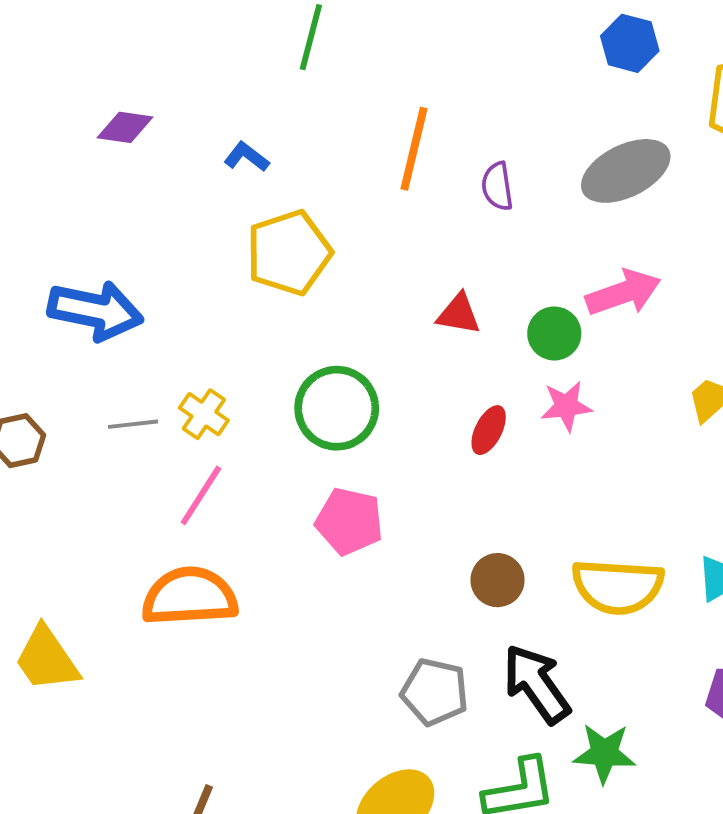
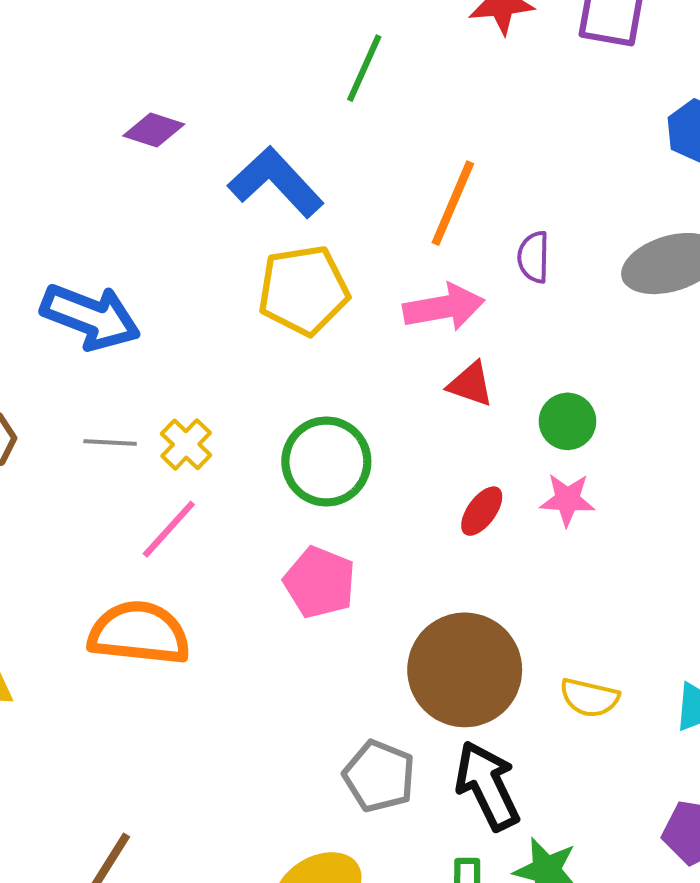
blue L-shape: (246, 157) -> (276, 182), size x2.0
pink arrow: (623, 293) -> (444, 307), moved
brown circle: (498, 580) -> (465, 670), size x2.0
yellow semicircle: (618, 586) -> (589, 698), size x0.6

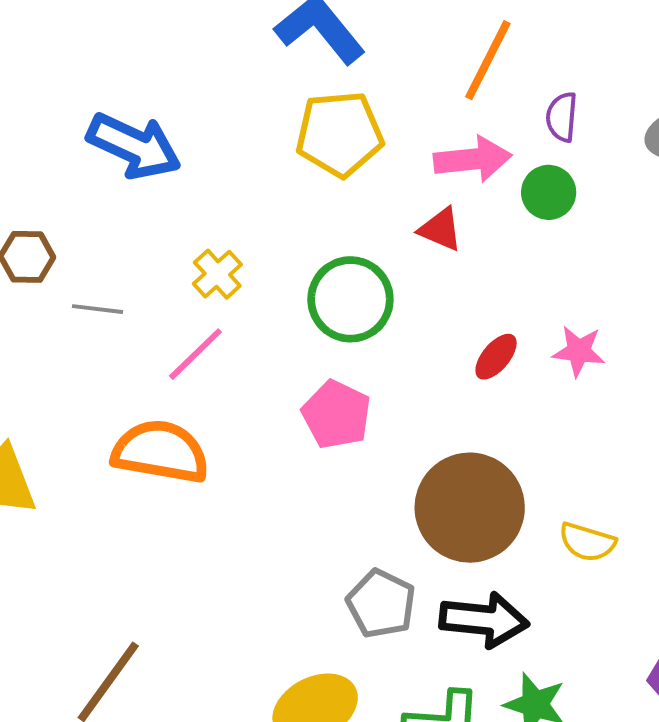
red triangle: (471, 384) -> (440, 229), moved
green circle: (567, 421) -> (549, 192), moved
gray line: (110, 443) -> (98, 309), moved
black arrow: (487, 786) -> (484, 620), turned 118

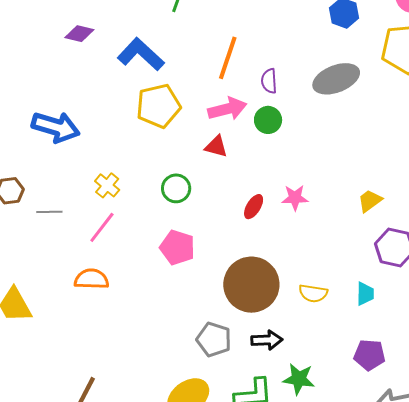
green circle: (350, 299) -> (176, 188), size x0.7
orange semicircle: (160, 452) -> (91, 279), size x0.7
black arrow: (484, 620) -> (267, 340), size x0.7

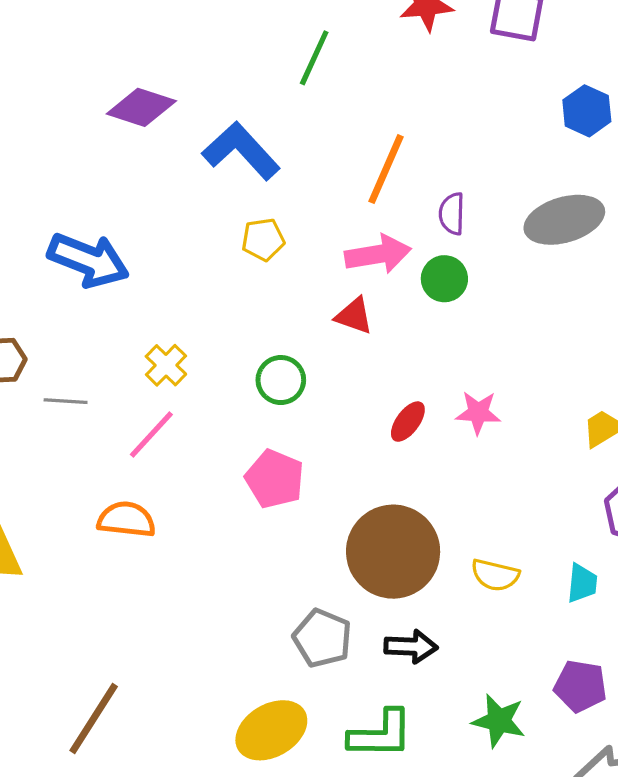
purple diamond: (79, 34) -> (141, 107), size x1.4
yellow pentagon: (158, 106) -> (263, 239), size x0.6
green star: (299, 379) -> (499, 721), moved

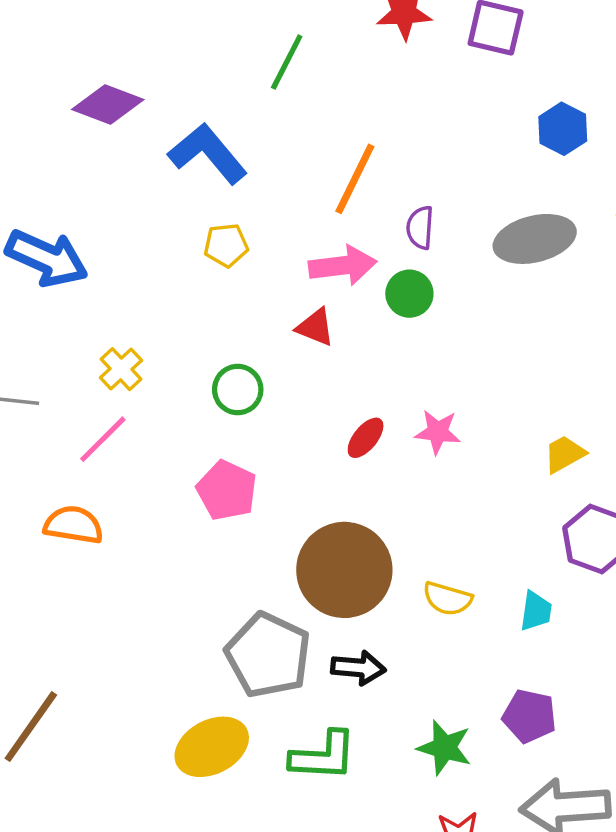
gray pentagon: (322, 638) -> (268, 655), size x1.4

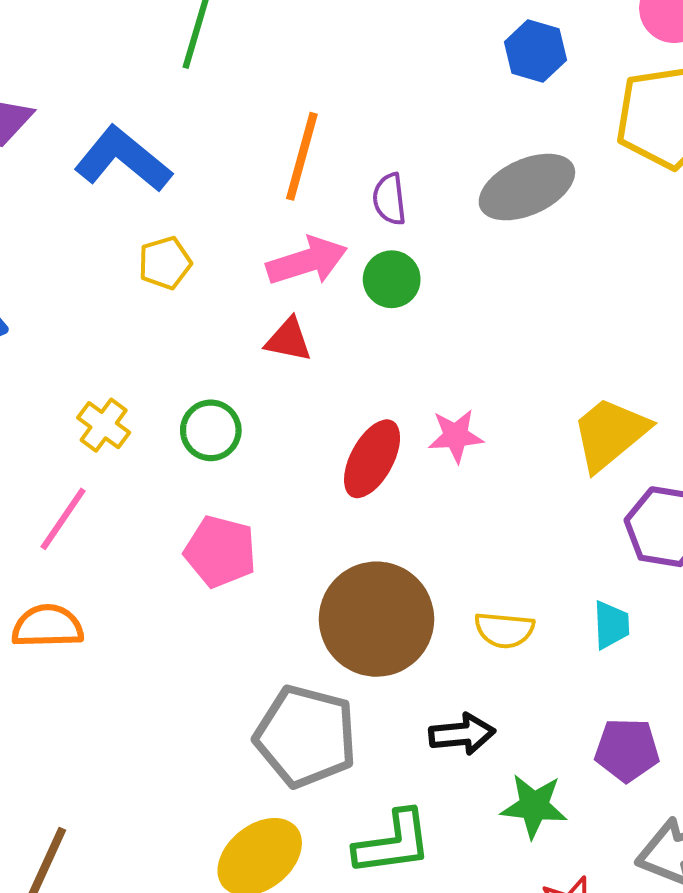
yellow cross: (121, 369) -> (104, 425), moved
red ellipse: (366, 438) -> (372, 459), size x1.5
yellow trapezoid: (565, 454) -> (610, 434), size x1.6
black arrow: (358, 668) -> (462, 734), moved

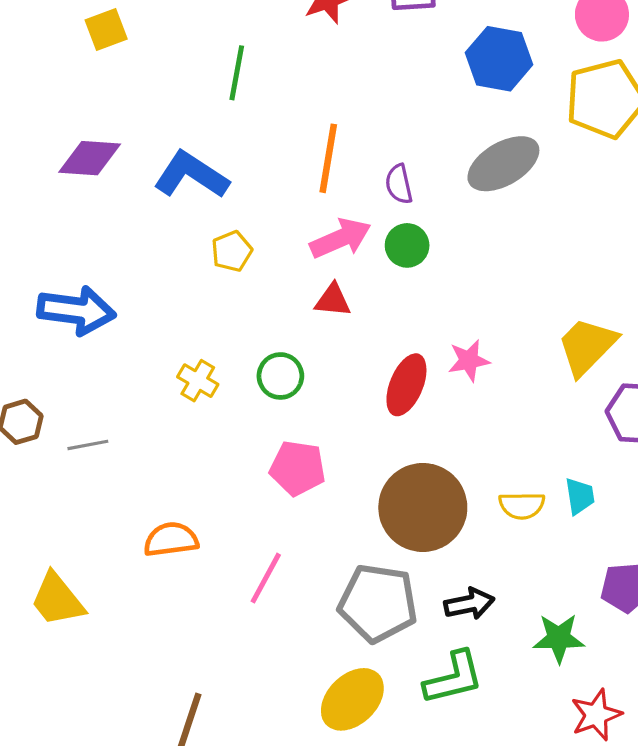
blue hexagon: (535, 51) -> (499, 59), size x1.4
pink line: (63, 519) -> (266, 578), moved
cyan trapezoid: (611, 625) -> (580, 496), moved
black arrow: (462, 734) -> (469, 604), moved

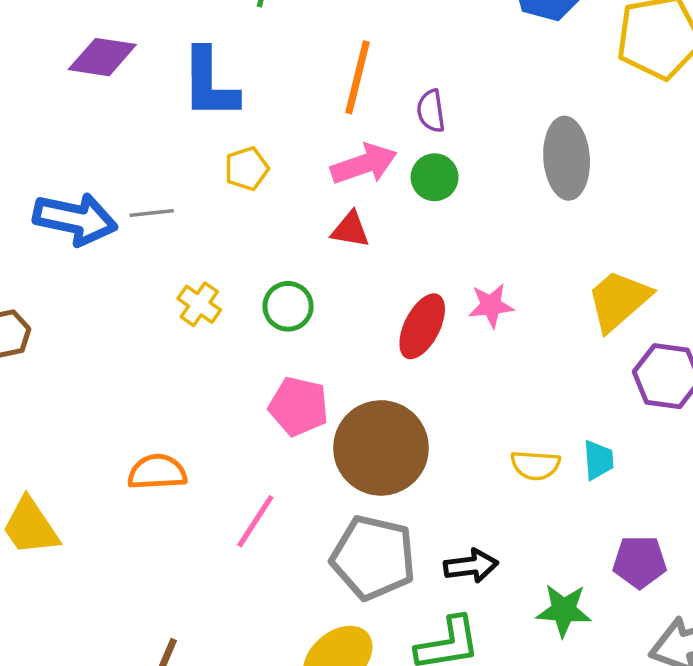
gray ellipse: (503, 164) -> (567, 158), moved, turned -68
blue L-shape: (191, 175) -> (209, 84), turned -128
gray line: (88, 445) -> (152, 213), moved
brown circle: (423, 507) -> (381, 448), moved

